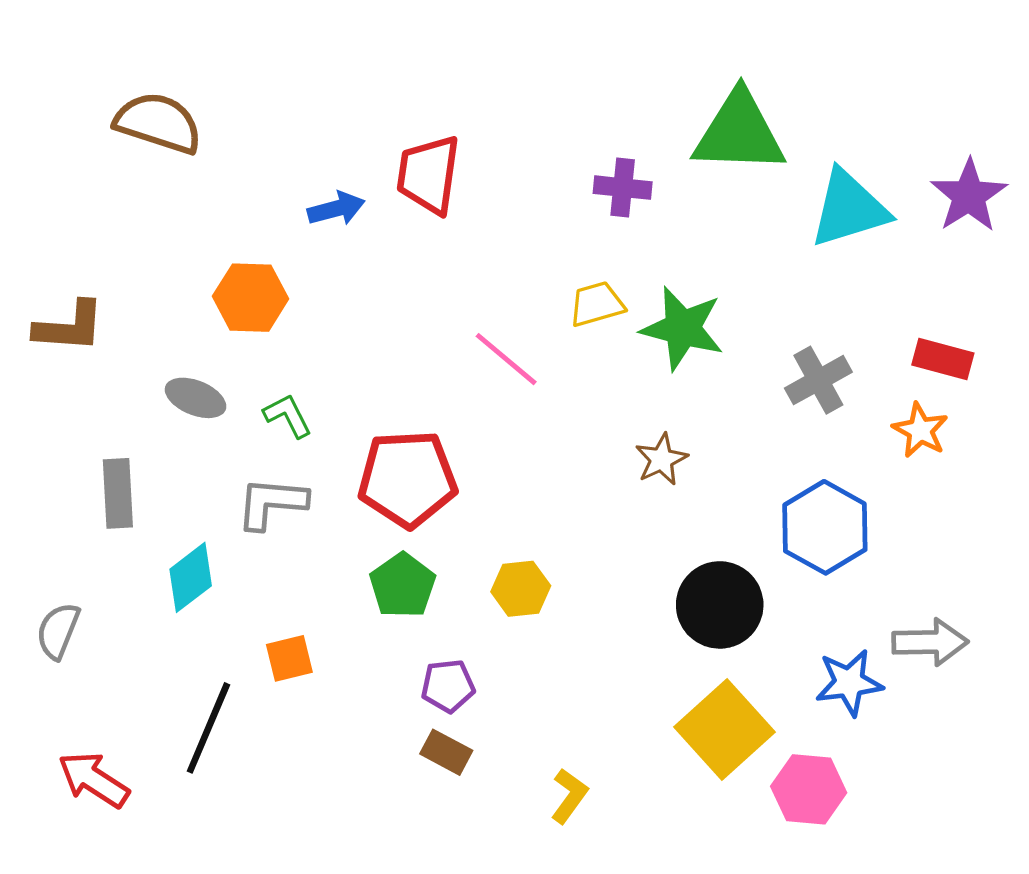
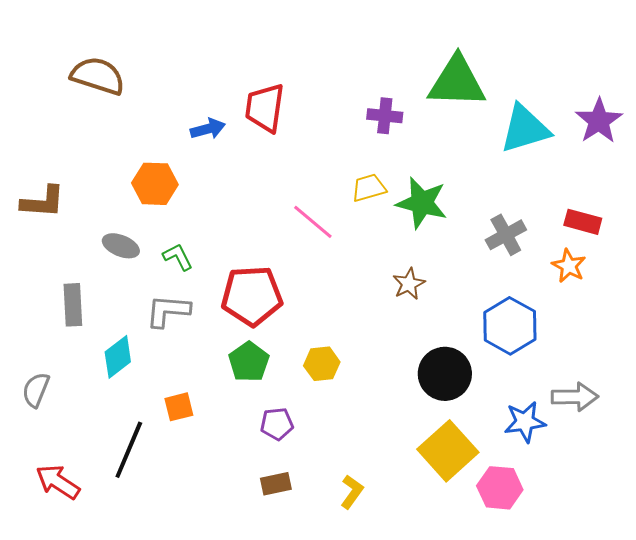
brown rectangle: (446, 752) -> (276, 484), moved, turned -40

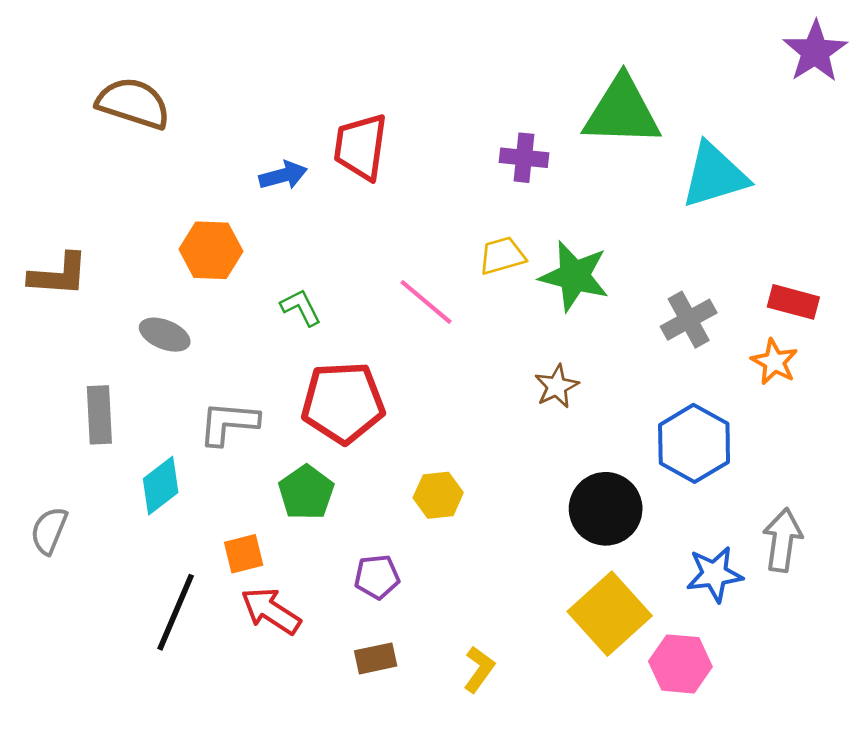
purple star: (599, 121) -> (815, 52), moved
green L-shape: (178, 257) -> (301, 307), moved
green pentagon: (249, 362) -> (306, 492), moved
gray arrow: (575, 397) -> (783, 540), turned -81
red arrow: (58, 482) -> (271, 611), moved

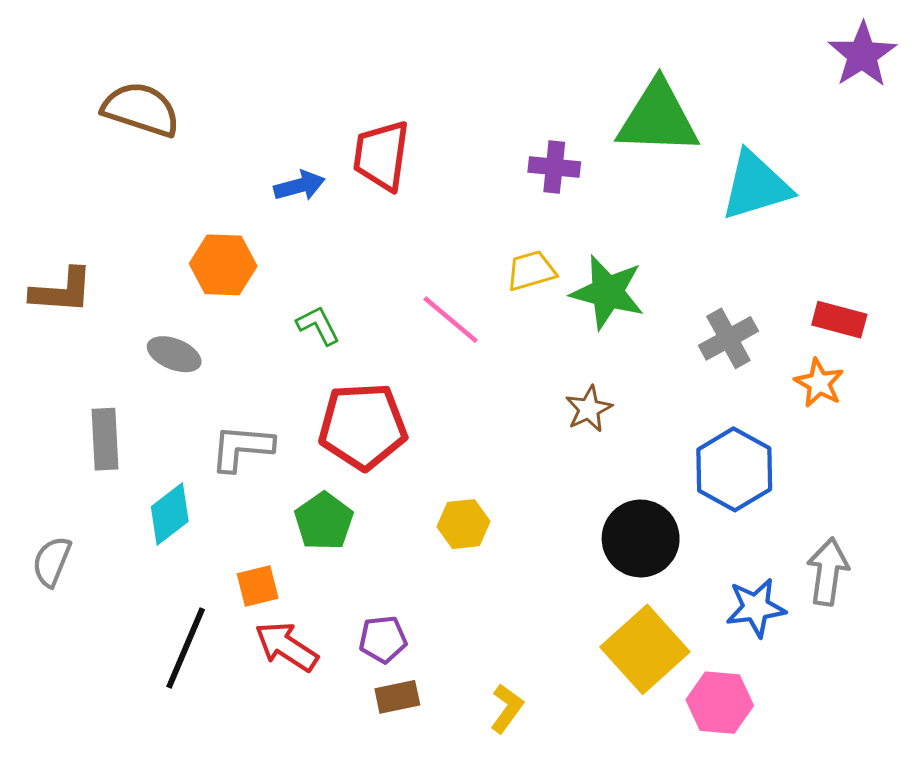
purple pentagon: (377, 577) -> (383, 639), moved

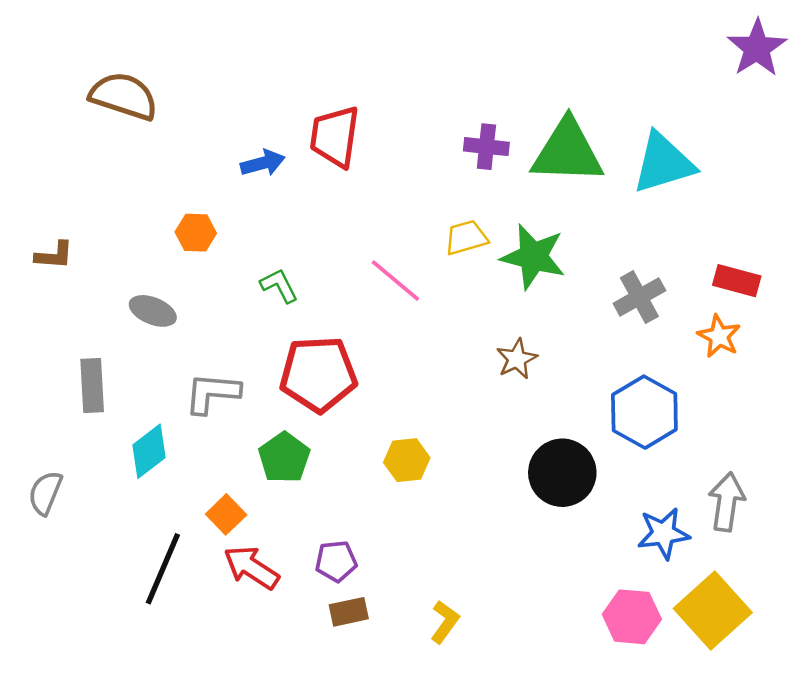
green triangle: (658, 118) -> (567, 152), moved
orange hexagon: (223, 265) -> (196, 233), size x0.7
brown L-shape: (62, 291) -> (54, 255), size x0.7
orange square: (258, 586) -> (226, 514), turned -30
yellow square: (645, 649) -> (713, 611), moved

